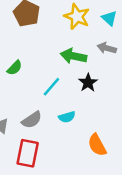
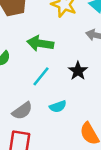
green arrow: (73, 56) -> (40, 43), moved

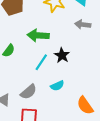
black star: (78, 71) -> (62, 55), moved

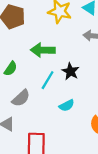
gray semicircle: (28, 92) -> (21, 98), moved

